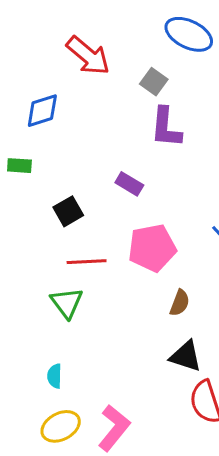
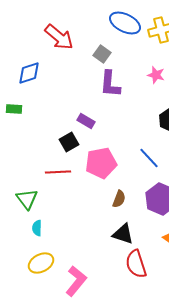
black square: (68, 211) -> (69, 142), moved
green triangle: (67, 303) -> (27, 199), moved
cyan semicircle: (55, 376) -> (37, 228), moved
yellow ellipse: (61, 426) -> (41, 263), moved

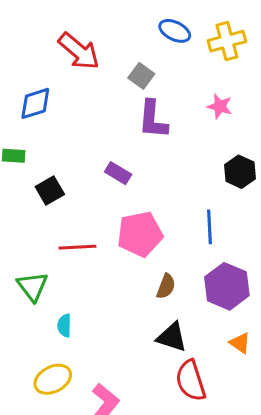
blue ellipse: (125, 23) -> (175, 31), size x0.7
black square: (69, 142) -> (50, 191), moved
blue line: (149, 158) -> (210, 227), turned 40
cyan semicircle: (37, 228) -> (64, 326), moved

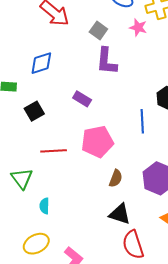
blue diamond: (35, 103) -> (41, 63), moved
pink star: (220, 106) -> (138, 28), moved
blue line: (210, 227) -> (142, 121), moved

